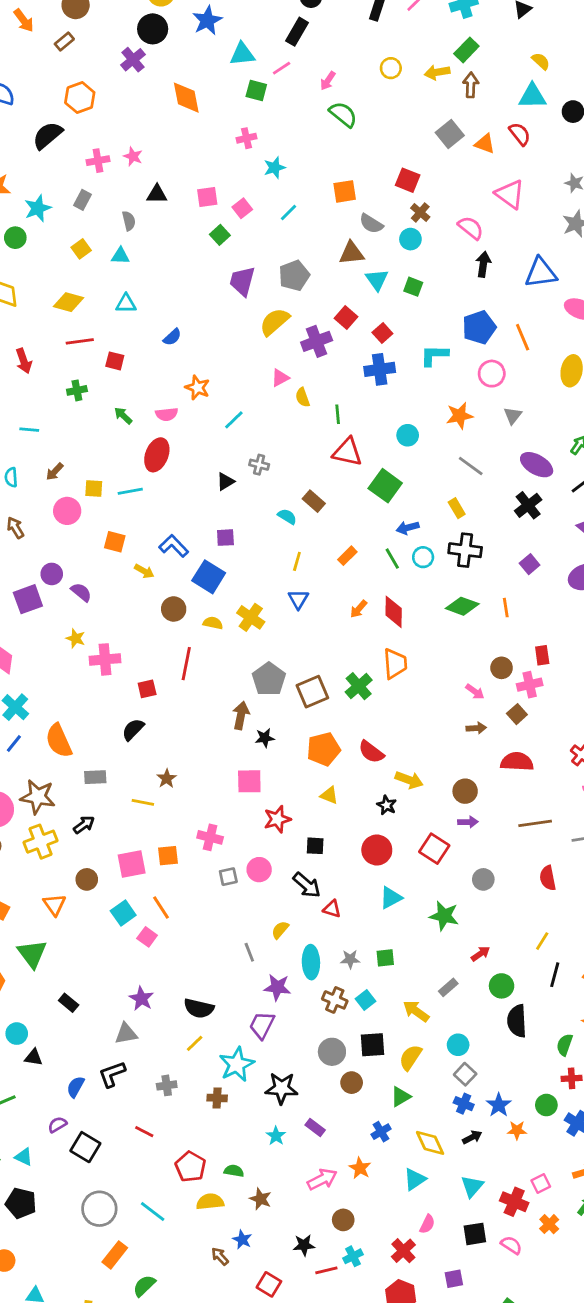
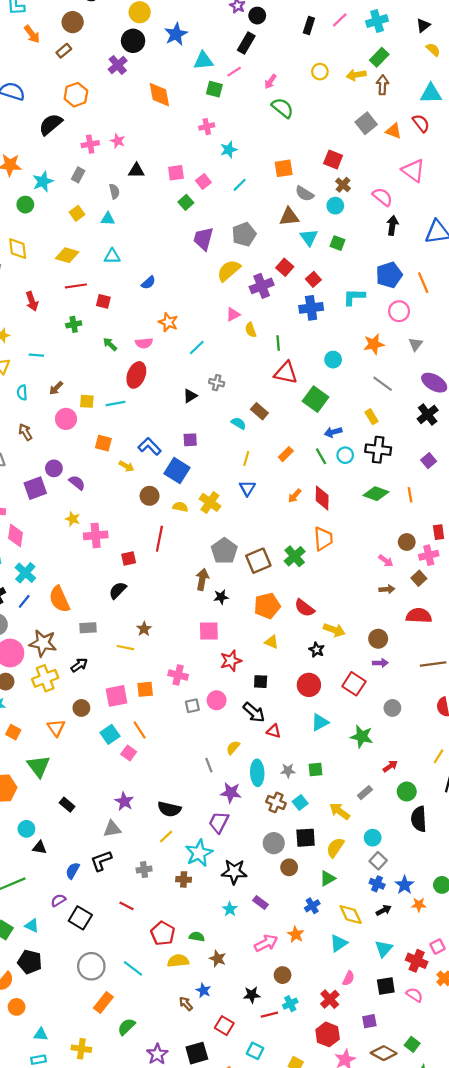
yellow semicircle: (541, 61) -> (433, 50), moved

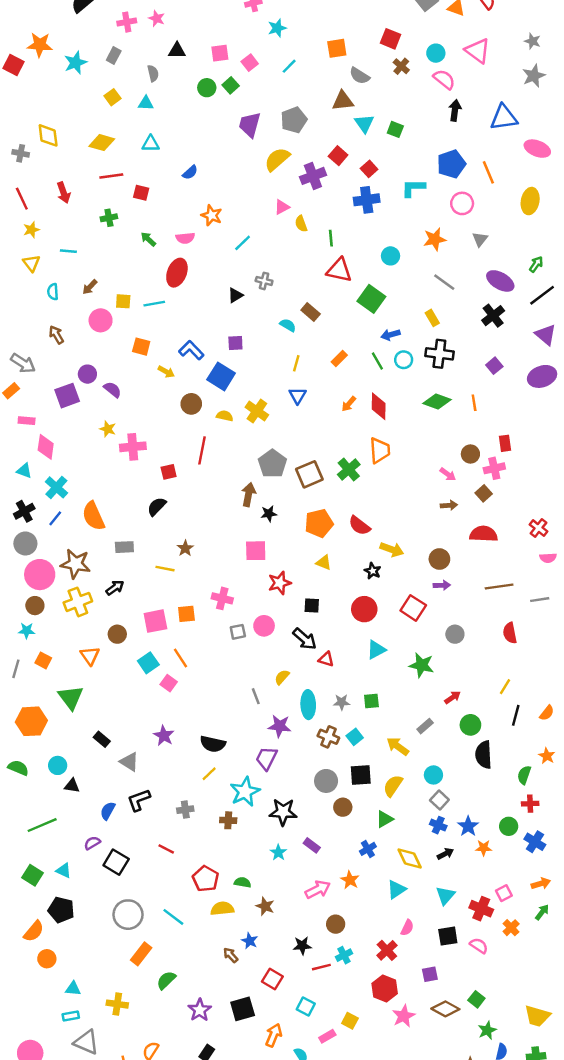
green circle: (25, 205) -> (207, 88), moved
cyan circle: (335, 206) -> (436, 53), moved
gray triangle: (112, 829) -> (129, 762), moved, turned 42

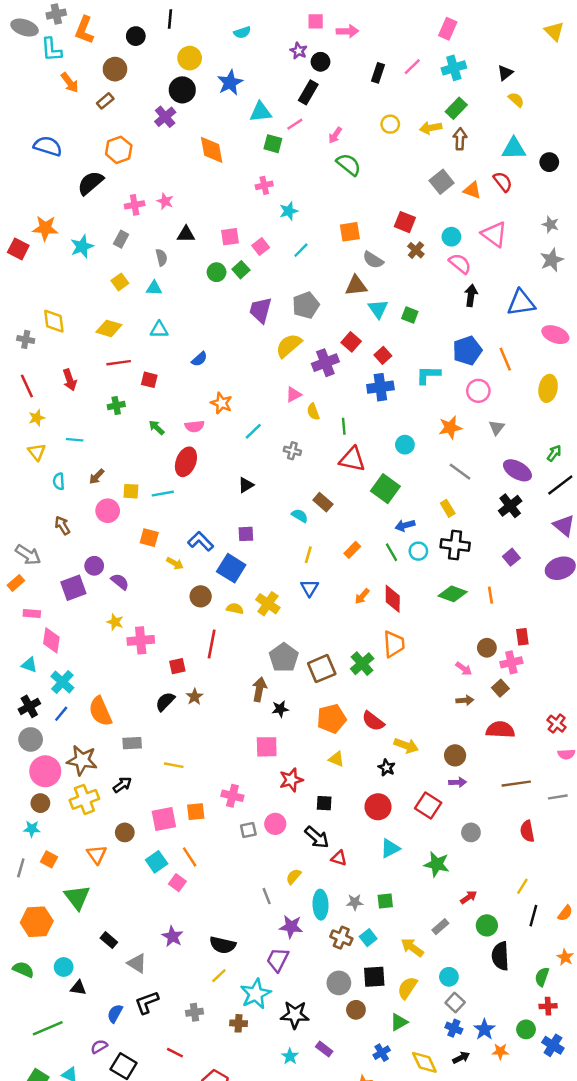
gray cross: (264, 281) -> (292, 451), moved
brown star: (185, 548) -> (195, 697), moved

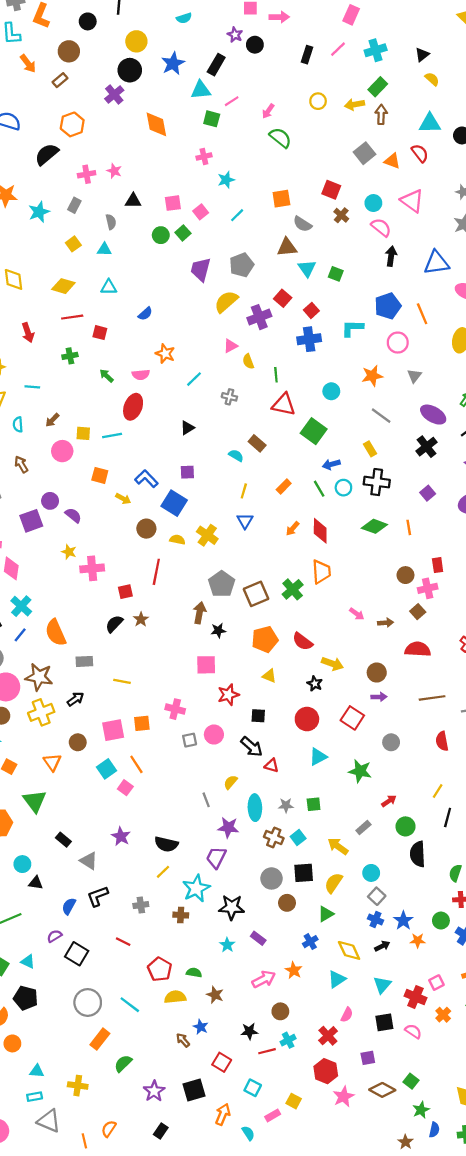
pink rectangle: (448, 29) -> (351, 15), moved
black rectangle: (308, 92) -> (216, 65), moved
pink arrow: (464, 669) -> (357, 614), moved

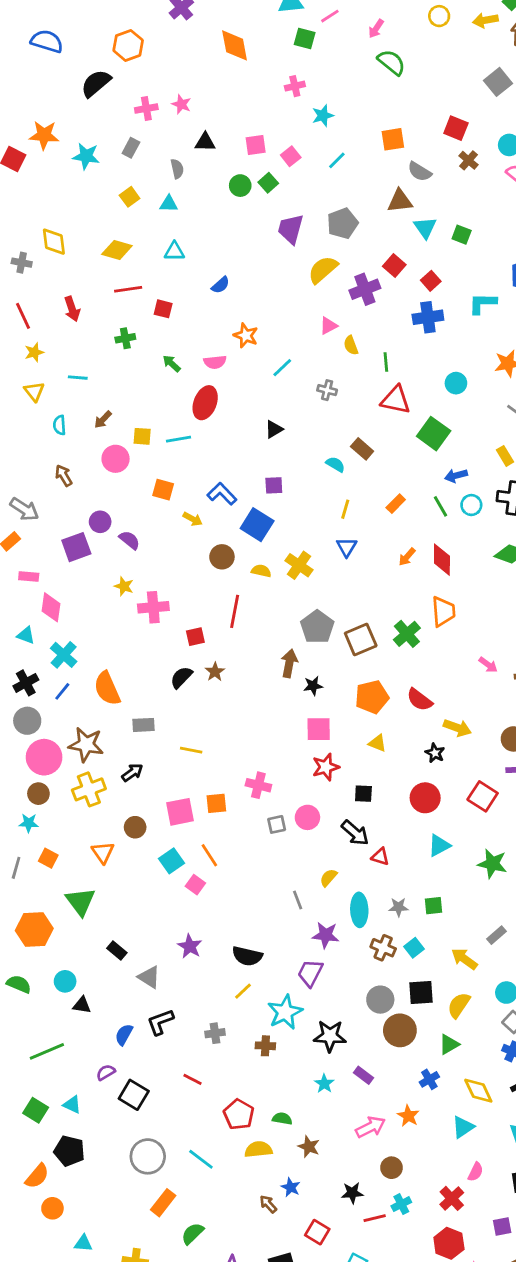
cyan star: (39, 212) -> (86, 156), turned 30
pink square: (206, 665) -> (319, 729), moved
brown circle: (287, 903) -> (400, 1030), size x1.5

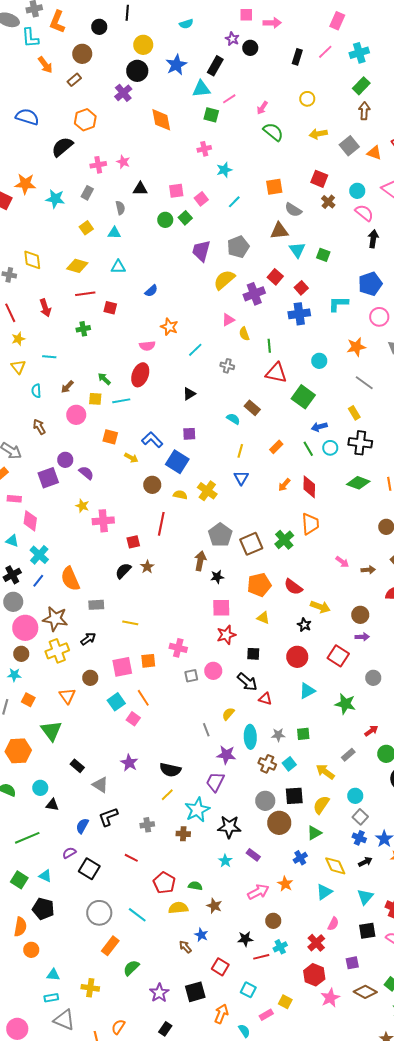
yellow arrow: (485, 20) -> (318, 134), moved
green arrow: (172, 363) -> (104, 379), moved
orange semicircle: (37, 1176) -> (20, 927), turned -30

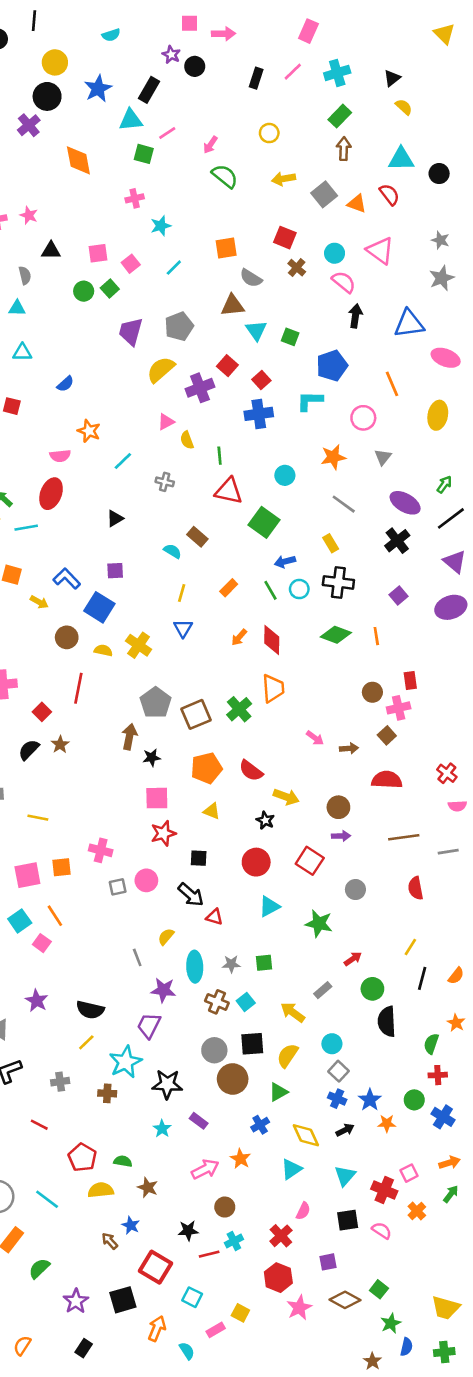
blue pentagon: (370, 284) -> (332, 366), moved
red square: (133, 542) -> (42, 712), turned -32
red square: (220, 967) -> (156, 1267), size x1.4

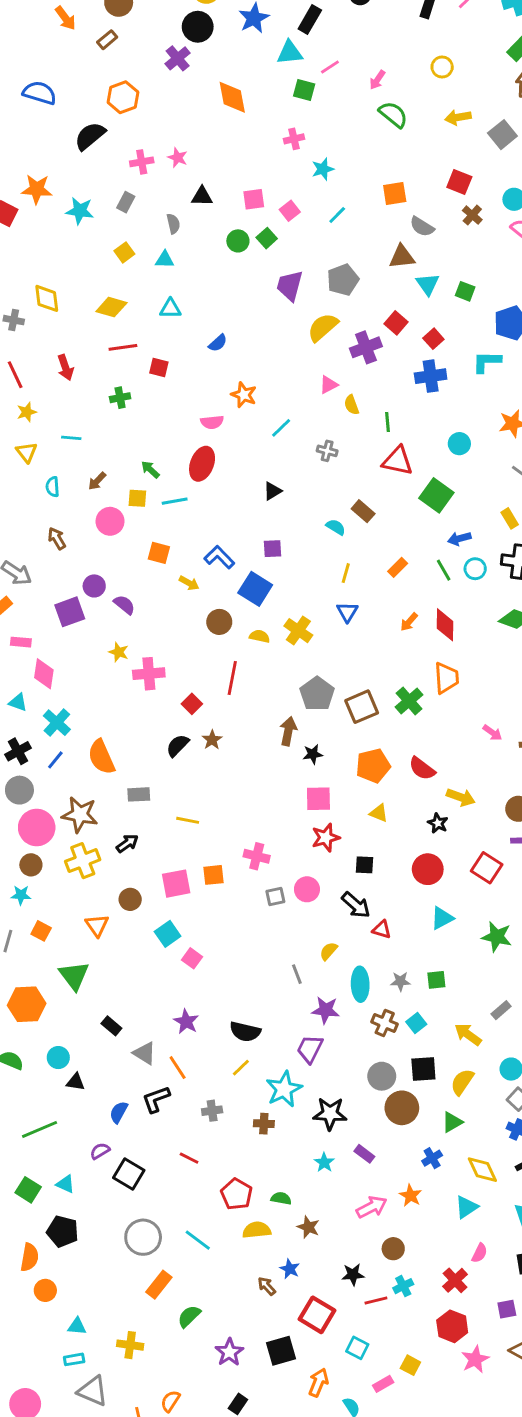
orange line: (55, 916) -> (178, 1068), moved

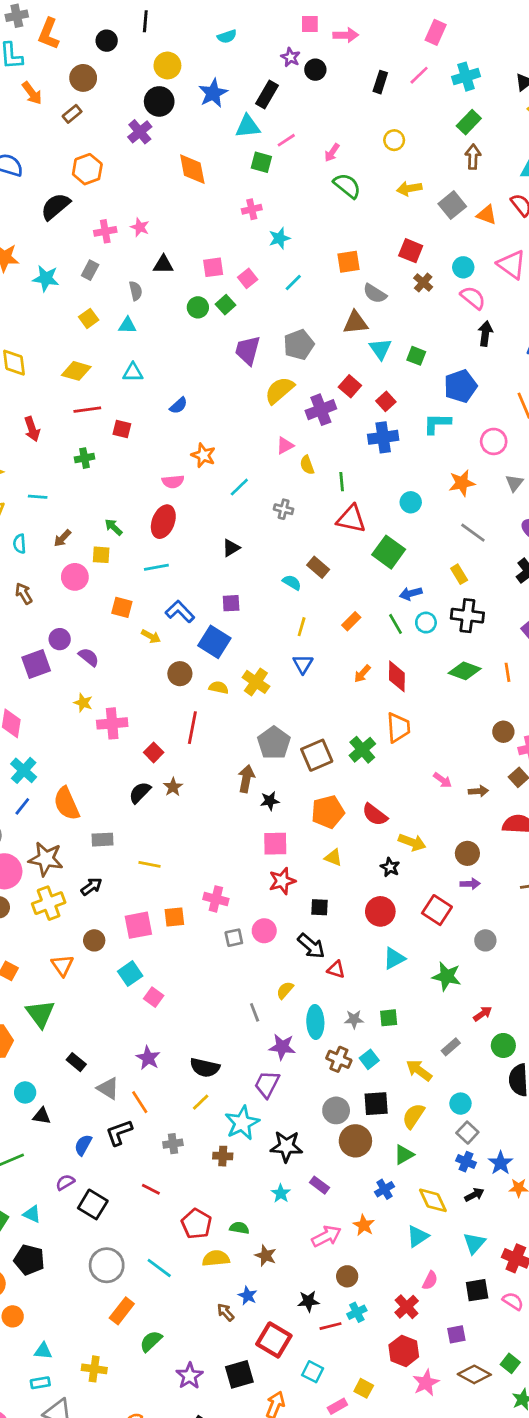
cyan line: (175, 501) -> (156, 567), moved

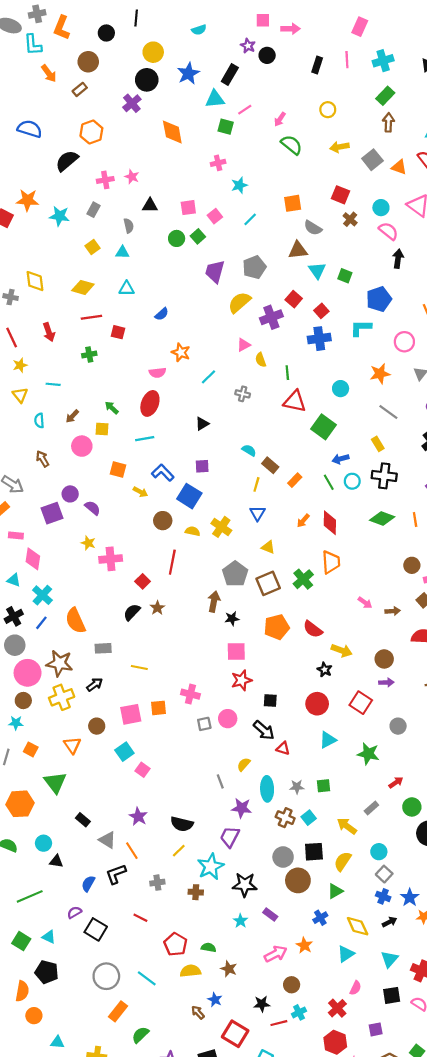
pink line: (419, 75) -> (347, 60), turned -49
brown rectangle: (318, 567) -> (270, 465), moved
yellow triangle: (333, 858) -> (268, 547), moved

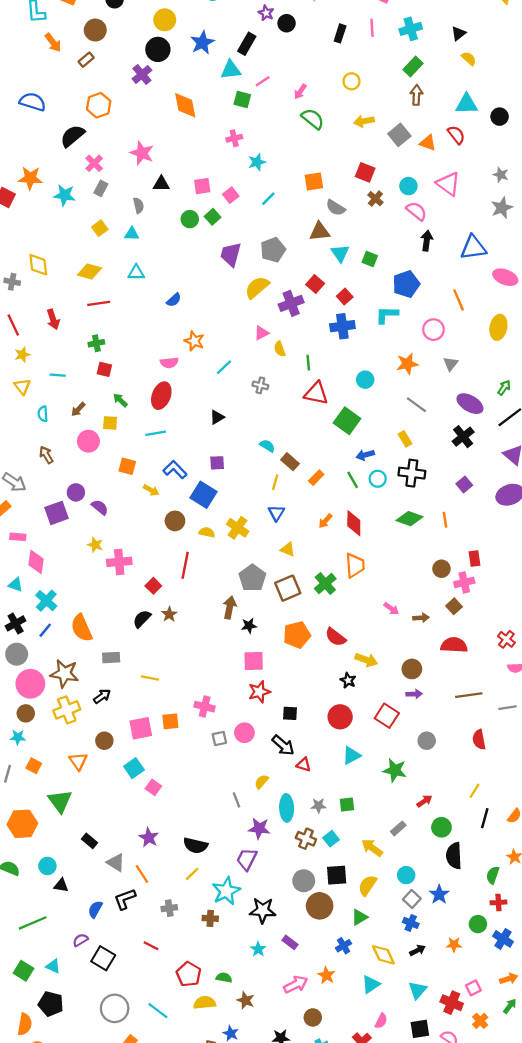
pink star: (132, 177) -> (142, 153), size x1.5
pink cross: (105, 180) -> (94, 163), moved, turned -35
red square: (118, 332) -> (104, 369), moved
blue star: (410, 897) -> (439, 894), moved

